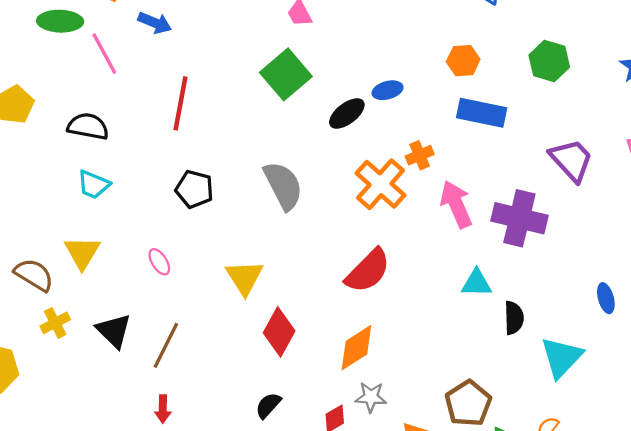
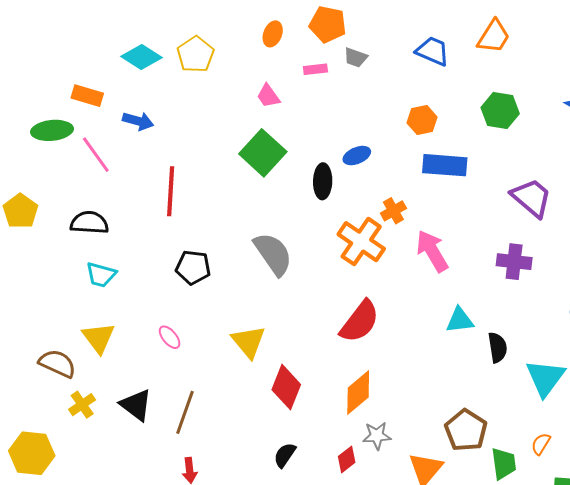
black ellipse: (347, 113) -> (323, 181), turned -44
purple cross: (519, 218) -> (514, 262), moved, size x0.7

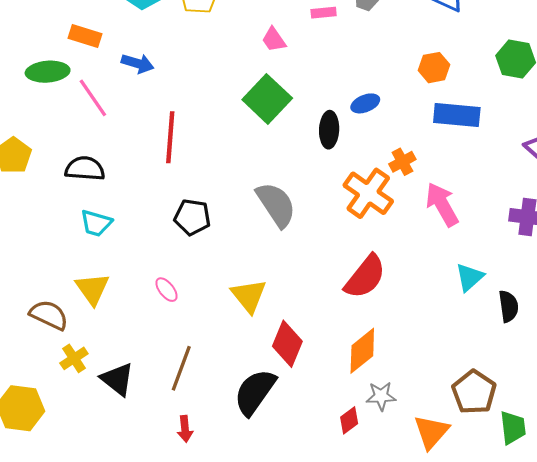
cyan triangle: (460, 320) -> (470, 277), turned -36
black triangle: (136, 405) -> (117, 379), moved
black semicircle: (285, 455) -> (255, 392), moved, size x1.8

